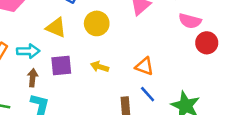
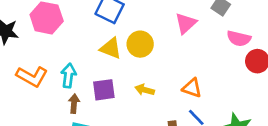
yellow triangle: (56, 28) -> (111, 48), moved
cyan arrow: (28, 51) -> (69, 76), turned -80

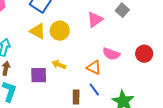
pink semicircle: (239, 38) -> (111, 54), moved
purple square: (104, 90) -> (39, 75), moved

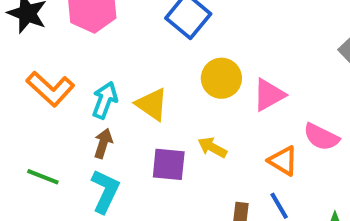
pink triangle: (95, 19) -> (269, 95), moved
yellow triangle: (38, 31) -> (152, 104), moved

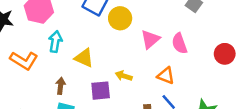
yellow circle: (221, 78) -> (120, 18), moved
cyan arrow: (105, 100) -> (55, 42), moved
pink semicircle: (321, 137) -> (179, 43), moved, turned 55

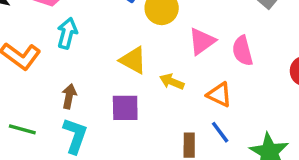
yellow triangle: (84, 58) -> (133, 60), moved
yellow arrow: (124, 76) -> (172, 82), moved

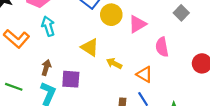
cyan arrow: (67, 33) -> (48, 26), turned -36
pink triangle: (202, 41) -> (137, 24), moved
purple square: (125, 108) -> (71, 79), moved

